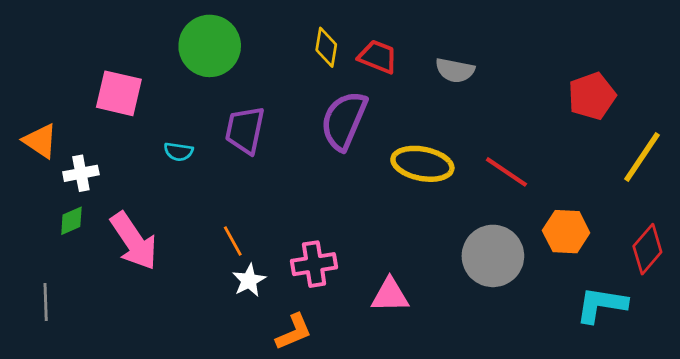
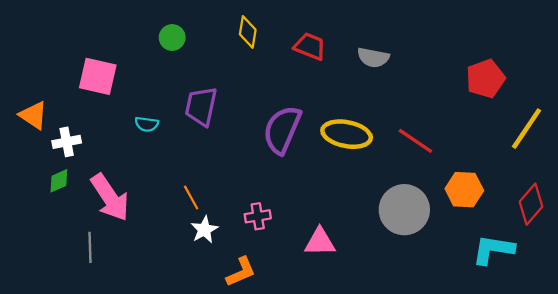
green circle: (210, 46) -> (172, 37), size x0.5
yellow diamond: (326, 47) -> (248, 32), moved
purple semicircle: (344, 120) -> (282, 130), moved
pink cross: (314, 264) -> (258, 216), size x0.7
gray line: (46, 302) -> (90, 247), moved

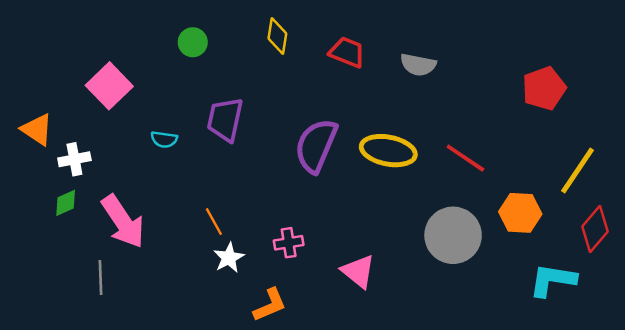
pink square: (98, 76) -> (109, 86), turned 33
yellow line: (527, 129) -> (578, 171), moved
pink triangle: (320, 242) -> (358, 271), turned 40

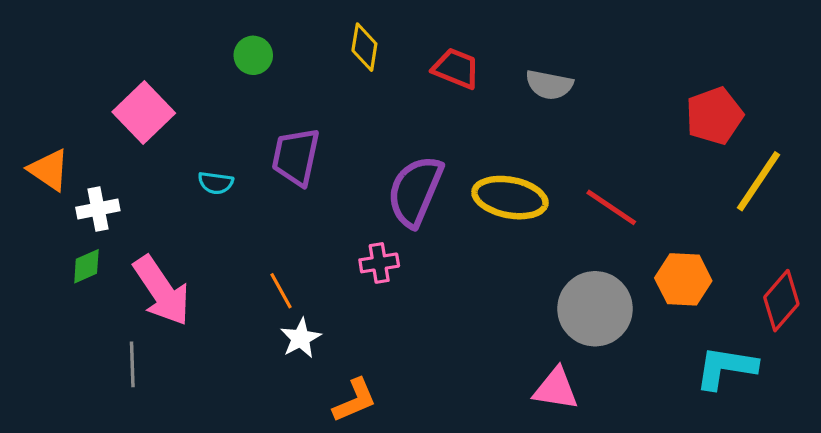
yellow line: (578, 171) -> (758, 181), moved
pink cross: (289, 243) -> (379, 263), moved
pink triangle: (358, 271) -> (556, 389), moved, turned -30

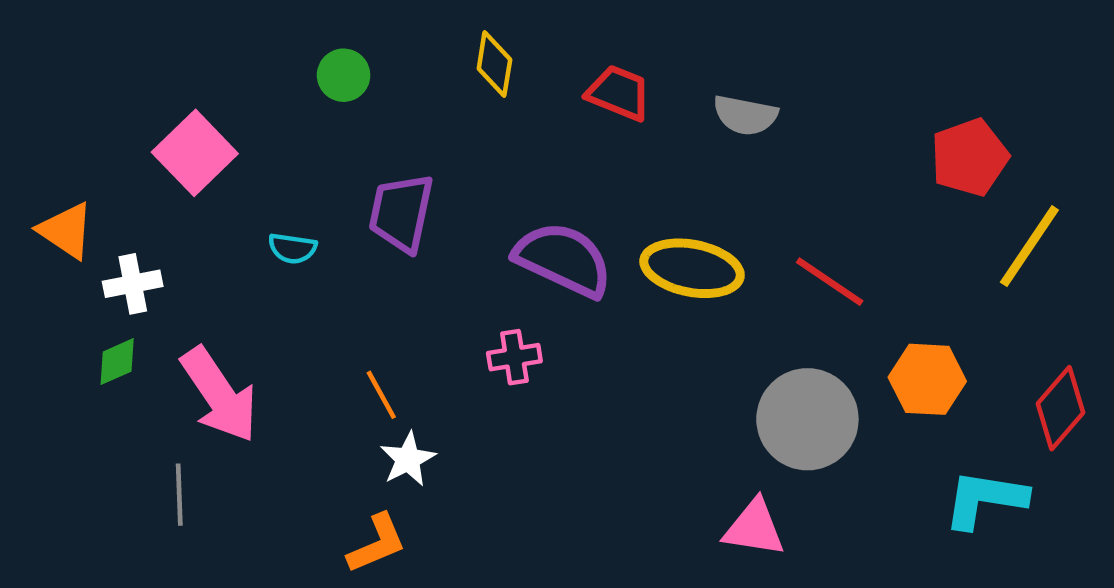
purple semicircle: (415, 191) -> (563, 259), turned 92
orange L-shape: (355, 400) -> (377, 544), moved

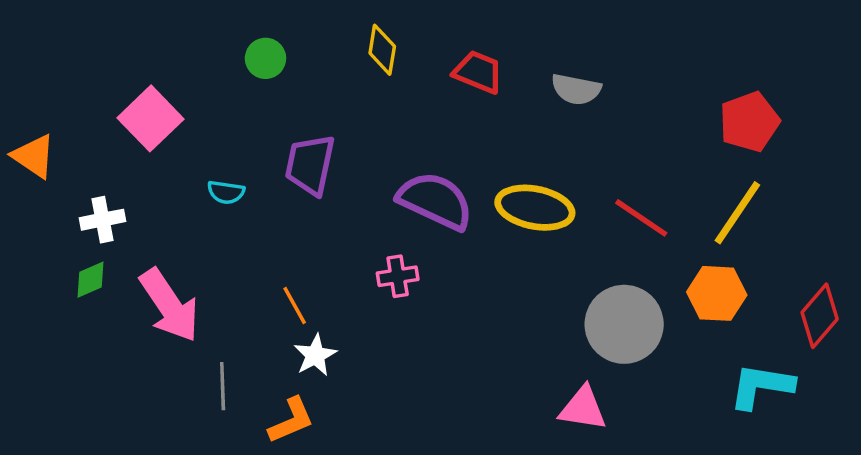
orange triangle: (66, 231) -> (34, 156), moved
yellow line: (1029, 246) -> (737, 213), moved
gray line: (179, 495) -> (223, 386), moved

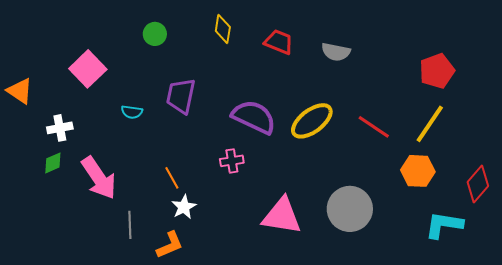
yellow ellipse: (535, 208) -> (312, 121), turned -48
gray circle: (624, 324) -> (350, 209), moved
pink triangle: (583, 408) -> (282, 216), moved, size x1.4

